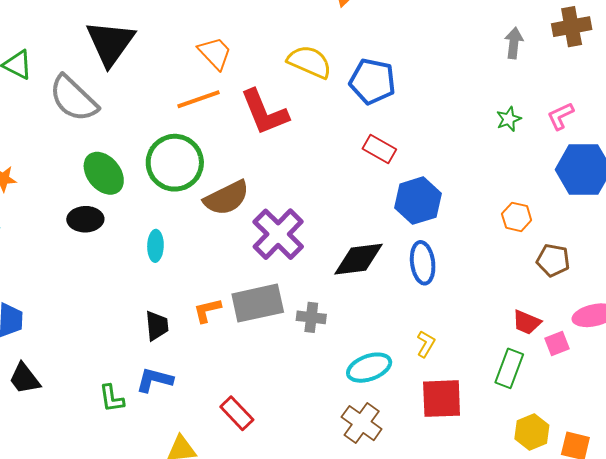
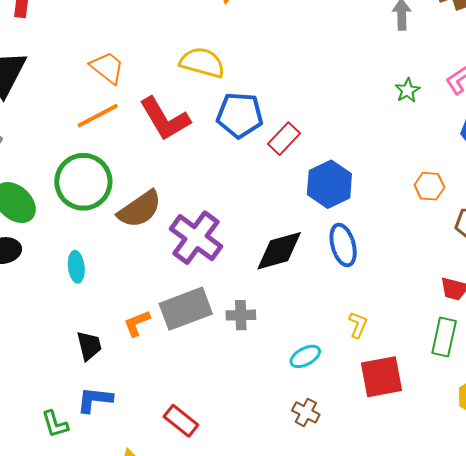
blue pentagon: (372, 81) -> (240, 115), moved
red rectangle: (379, 149) -> (284, 139), turned -68
cyan ellipse: (369, 368) -> (305, 356), size x0.7
brown cross: (362, 423) -> (306, 412), size x0.7

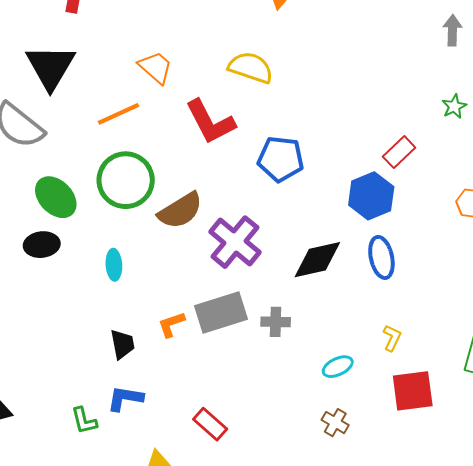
blue pentagon: (240, 115) -> (281, 159), moved
orange line: (98, 116) -> (118, 114), moved
red rectangle: (284, 139) -> (399, 152), moved

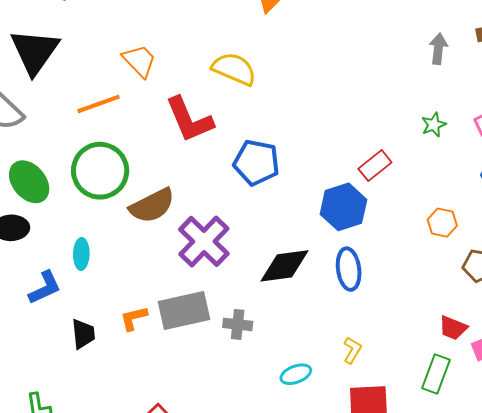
blue L-shape: (125, 398) -> (45, 288), moved, turned 141

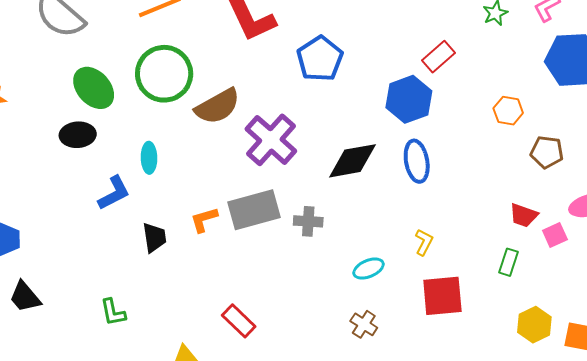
blue pentagon: (256, 162) -> (320, 59), turned 30
green rectangle: (436, 374) -> (509, 262), size x0.7

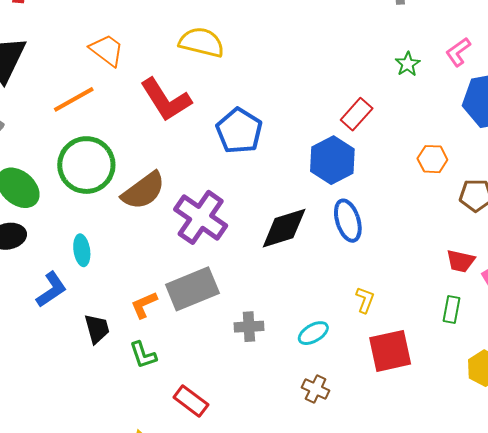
gray cross: (308, 221) -> (249, 327), moved
green L-shape: (113, 312) -> (143, 355), moved

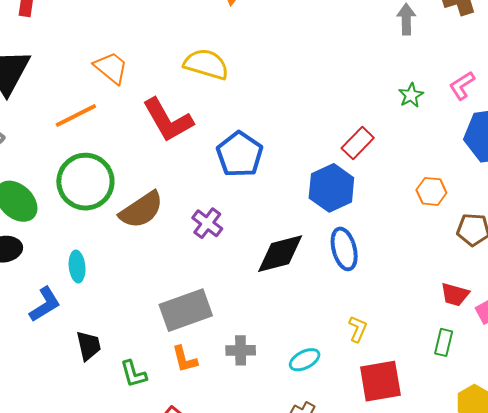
purple cross: (201, 217) -> (207, 223), moved, size x0.6
orange L-shape: (144, 305) -> (185, 359), moved, turned -84

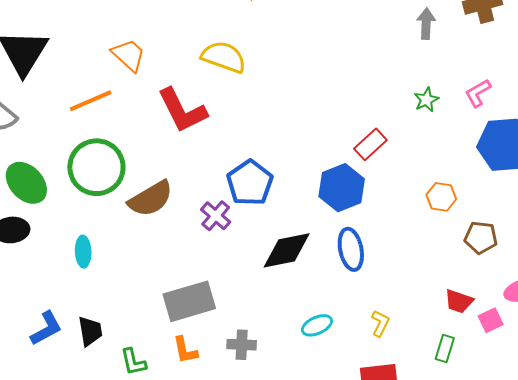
blue pentagon: (240, 154) -> (250, 183), moved
blue L-shape: (45, 304) -> (46, 328), moved
yellow L-shape: (358, 329) -> (380, 323), moved
cyan ellipse: (305, 360) -> (317, 325), moved

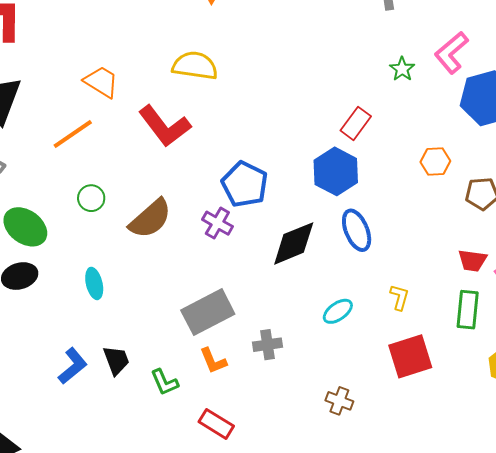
pink L-shape: (478, 93) -> (451, 53), size x1.4
green circle: (96, 167) -> (91, 198), size x0.5
green rectangle: (445, 348) -> (468, 310), size x1.4

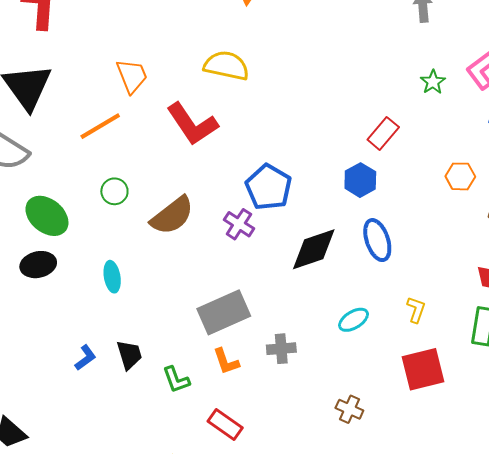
orange trapezoid: (101, 82) -> (132, 76), turned 33
blue hexagon: (336, 171) -> (360, 180), size x0.7
blue L-shape: (73, 366) -> (85, 358), size x0.7

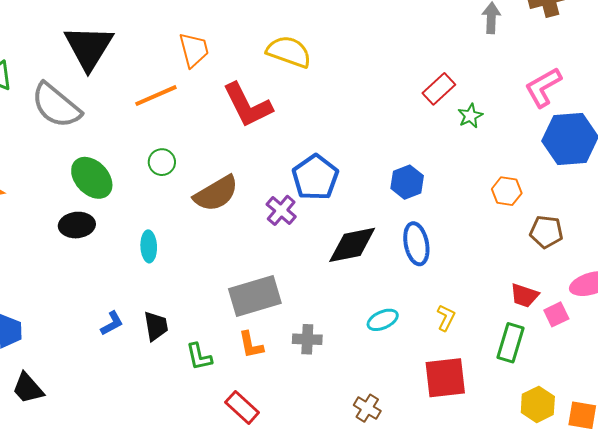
green star: (433, 82) -> (470, 116), moved
red rectangle: (383, 133) -> (439, 89), moved

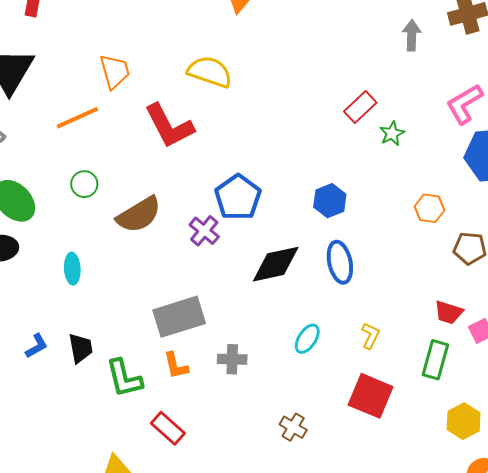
cyan ellipse: (383, 320) -> (307, 339), turned -32
green L-shape: (199, 357) -> (124, 378), size x1.4
red square: (445, 378) -> (371, 396), turned 30

